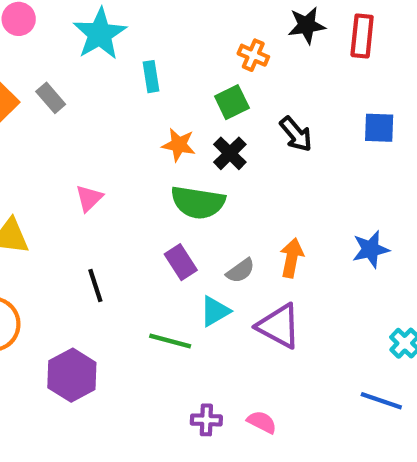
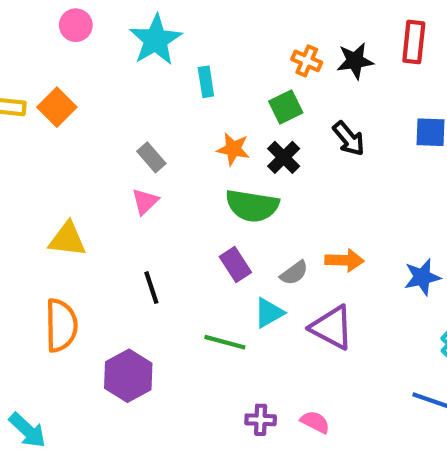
black star: (307, 25) -> (355, 61), moved
gray rectangle: (51, 98) -> (151, 157), moved
blue star: (371, 249) -> (422, 277), moved
orange arrow: (292, 258) -> (344, 260), turned 81

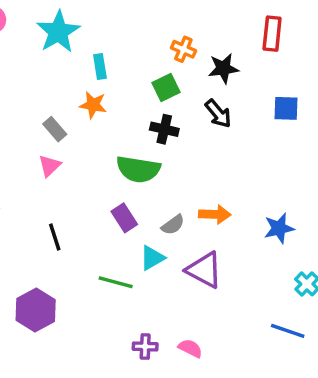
black star: (355, 61) -> (223, 68), moved
orange star: (233, 149) -> (93, 105), moved
black cross: (284, 157) -> (164, 129), turned -32

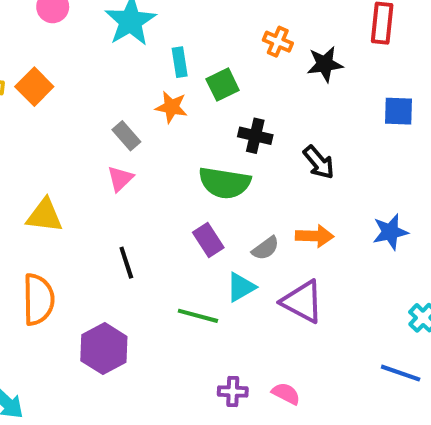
green square: (166, 87) -> (223, 85), moved
black arrow: (218, 114) -> (319, 162), moved
blue star: (279, 228) -> (390, 232), moved

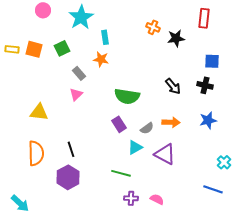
green square: (223, 85) -> (62, 48), moved
orange square: (34, 87) -> (34, 49), turned -30
black cross: (255, 136) -> (205, 85), moved
black line: (126, 263) -> (71, 149), moved
green line: (198, 316) -> (121, 173), moved

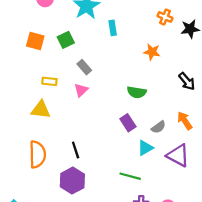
yellow rectangle: (12, 49) -> (49, 81), moved
orange star: (101, 59) -> (152, 52), moved
green semicircle: (127, 96) -> (137, 92), size x0.7
orange arrow: (171, 122) -> (185, 121), turned -126

